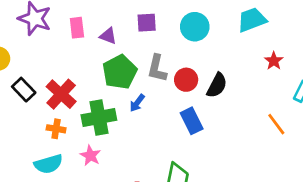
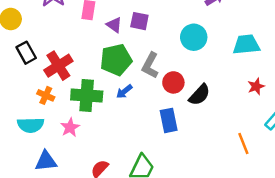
purple square: (147, 23) -> (139, 21), moved

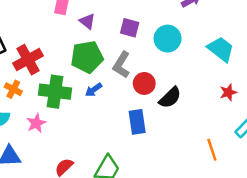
purple square: (139, 21) -> (130, 28), moved
cyan trapezoid: (246, 45) -> (221, 49), turned 40

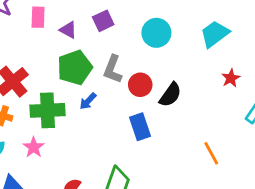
purple square: (130, 28) -> (103, 21), moved, turned -30
cyan trapezoid: (221, 49) -> (215, 34), turned -64
orange line: (212, 150) -> (211, 153), moved

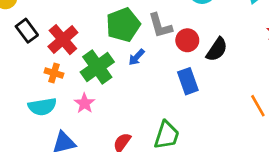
gray L-shape: (113, 69) -> (160, 26), turned -36
green cross: (47, 110) -> (97, 67), turned -32

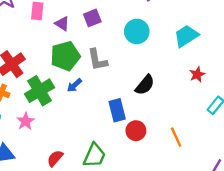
red circle: (187, 40) -> (136, 131), moved

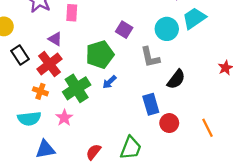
purple square: (92, 18) -> (124, 30), moved, turned -35
purple triangle: (62, 24) -> (55, 39), moved
cyan trapezoid: (186, 36) -> (194, 18), moved
gray L-shape: (97, 60) -> (150, 57), moved

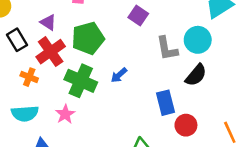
cyan circle: (167, 29) -> (198, 40), moved
purple triangle: (55, 39) -> (48, 22), moved
green pentagon: (100, 55) -> (88, 38), moved
green cross: (77, 88) -> (81, 81), turned -36
orange cross: (40, 91) -> (29, 77), moved

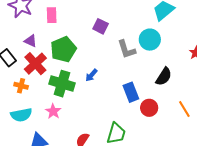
black semicircle: (196, 75) -> (164, 77), moved

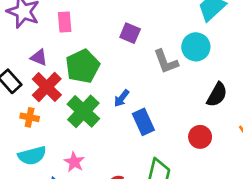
green cross: (62, 84) -> (83, 111), turned 30
blue rectangle: (131, 92) -> (143, 122), moved
pink star: (53, 111) -> (74, 162), moved

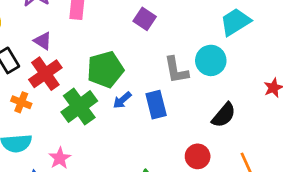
purple square: (130, 33) -> (145, 19), moved
green pentagon: (83, 66) -> (105, 69), moved
blue rectangle: (143, 122) -> (156, 105), moved

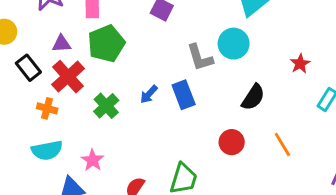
purple triangle: (43, 41) -> (61, 44), turned -30
green pentagon: (105, 69) -> (106, 44), moved
green cross: (79, 107) -> (106, 106), size x0.7

